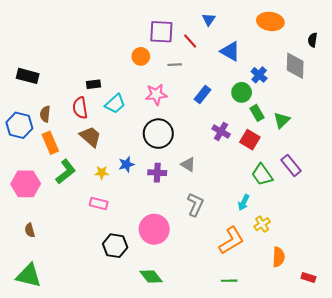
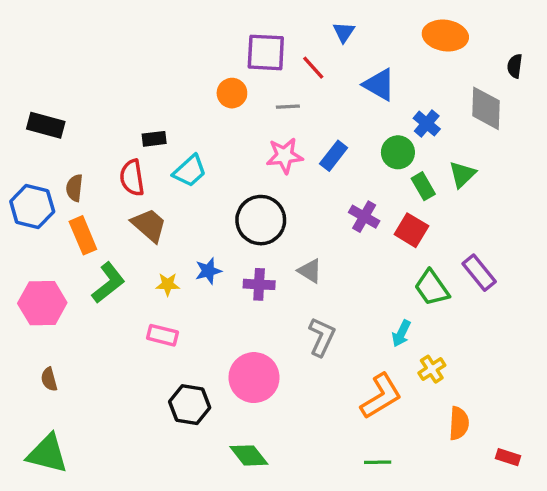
pink star: (156, 94) -> (284, 156), moved
green triangle: (282, 120) -> (462, 174), moved

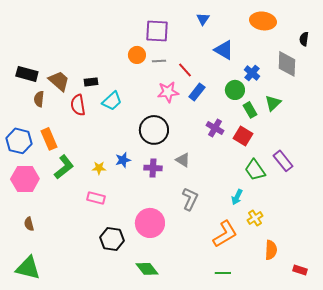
red line: (313, 68) -> (185, 70), moved
gray line: (288, 107) -> (159, 61), moved
brown semicircle: (75, 188) -> (39, 99), moved
blue hexagon: (32, 207) -> (19, 141), moved
brown trapezoid: (149, 225) -> (59, 81), moved

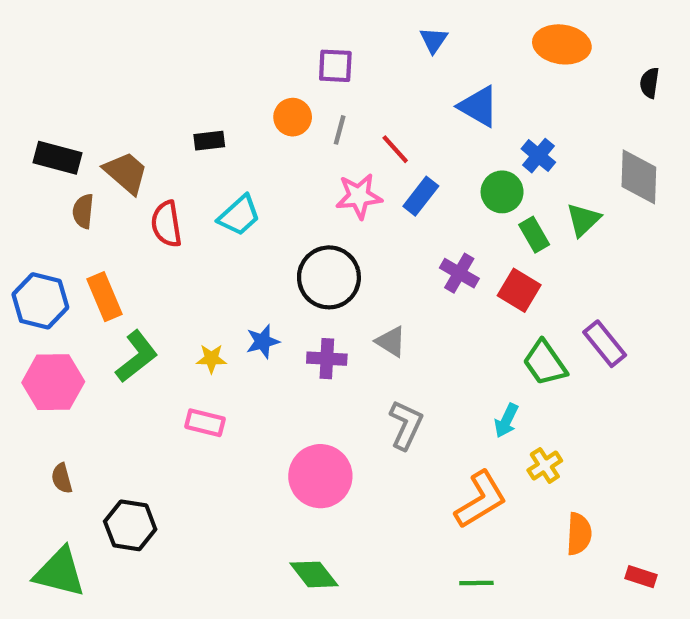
purple square: (157, 31) -> (335, 66), size x0.7
gray line: (159, 61) -> (340, 130), turned -72
gray diamond: (287, 64) -> (639, 177), moved
black rectangle: (91, 82) -> (209, 141), moved
black hexagon: (112, 239) -> (130, 525), moved

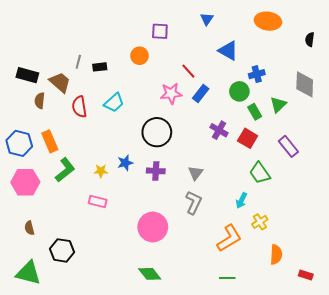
gray line: (340, 130) -> (78, 62), moved
blue cross: (538, 156) -> (257, 74), turned 35
gray triangle: (391, 342) -> (196, 173), moved, turned 35
purple rectangle: (605, 344) -> (288, 146), moved

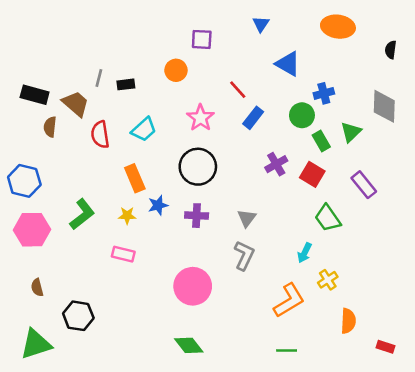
pink star: (171, 93) -> (200, 118), moved, turned -30
purple cross: (219, 130) -> (276, 164), turned 30
orange rectangle: (50, 141) -> (135, 178), moved
green triangle: (28, 273) -> (36, 344), turned -32

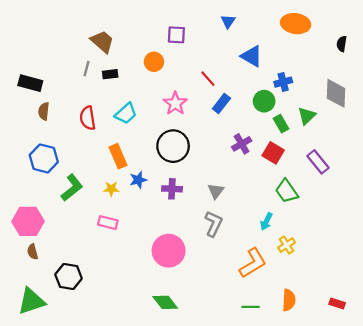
brown trapezoid: (76, 104) -> (102, 42), moved
blue hexagon: (24, 181) -> (44, 158), moved
pink hexagon: (32, 230) -> (28, 221), moved
orange semicircle: (348, 321) -> (289, 300), moved

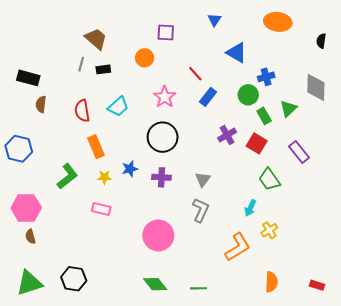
orange rectangle: (118, 156) -> (96, 147), moved
blue hexagon: (44, 158) -> (19, 149), moved
black hexagon: (69, 277) -> (74, 279), moved
green line: (251, 307) -> (198, 288), moved

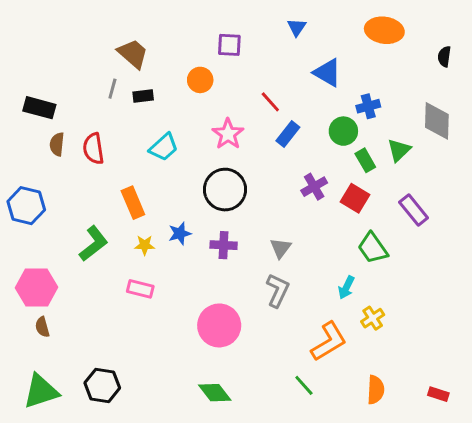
red semicircle: (82, 111) -> (93, 149), moved
green line: (198, 288) -> (304, 385), moved, turned 49

